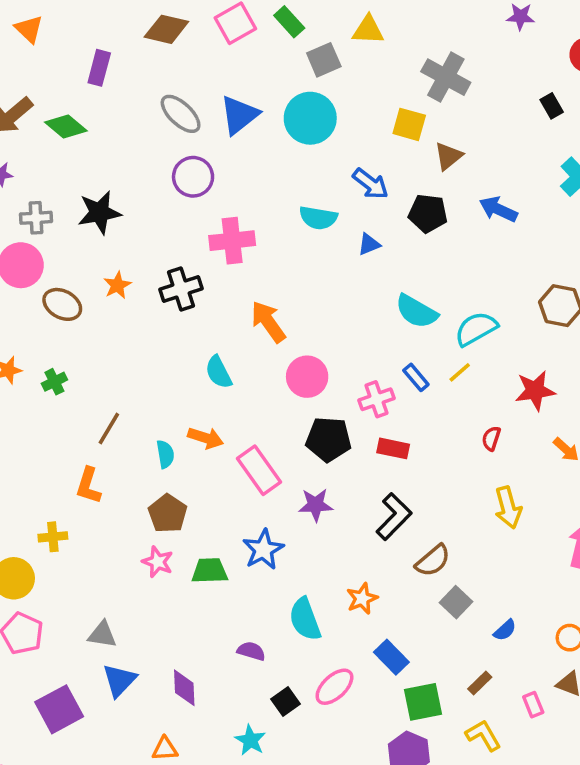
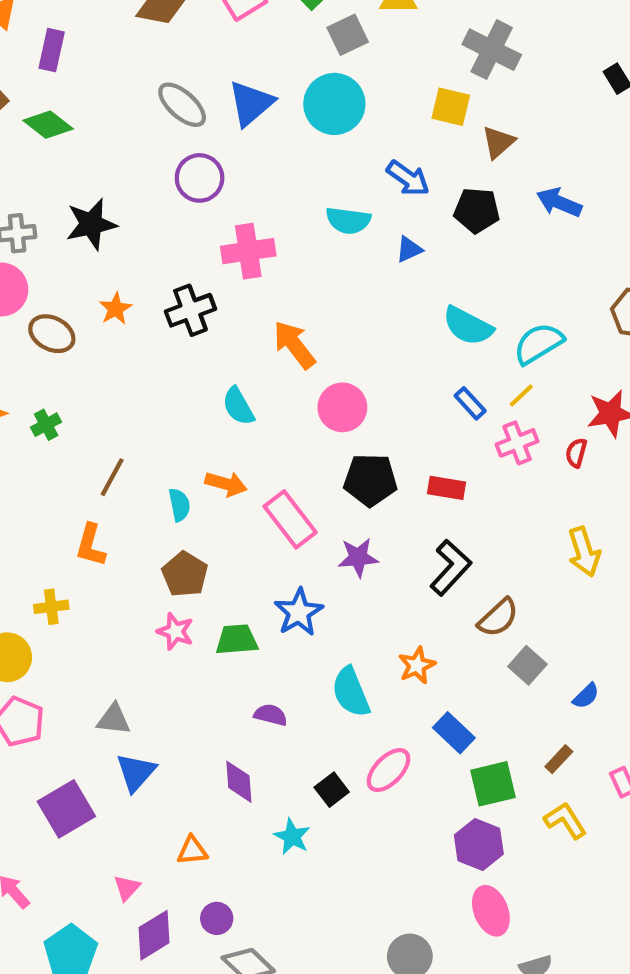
purple rectangle: (99, 68) -> (52, 50), moved
pink cross: (376, 399) -> (517, 443), moved
red semicircle: (491, 438) -> (576, 453), moved
purple semicircle: (251, 651) -> (271, 715), moved
purple diamond: (184, 688) -> (239, 782), moved

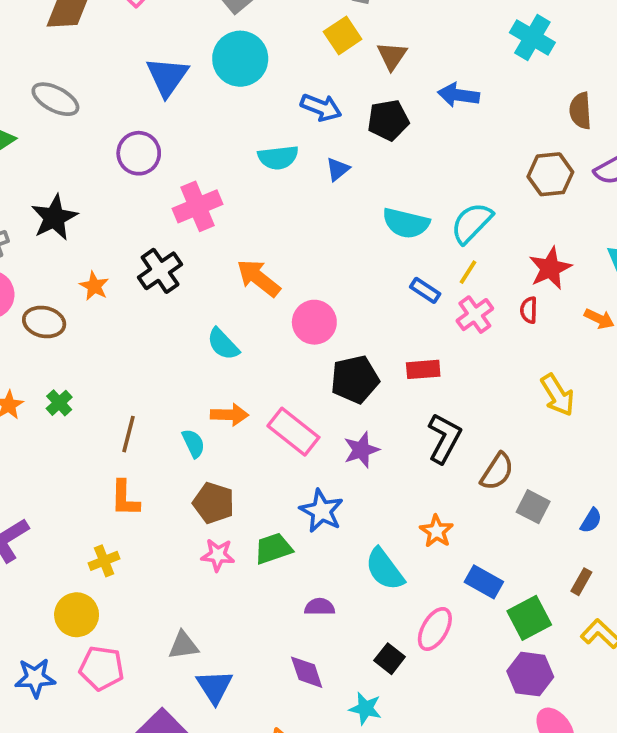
gray ellipse: (182, 105) -> (55, 99), moved
yellow square: (451, 107) -> (343, 35), turned -33

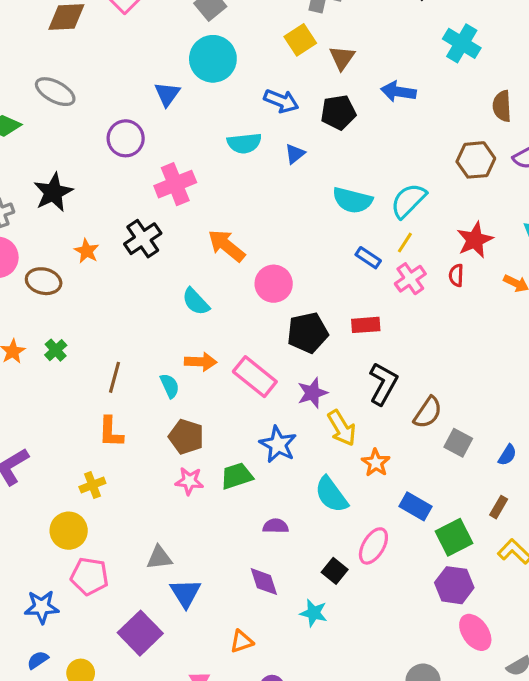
blue triangle: (167, 77) -> (167, 94), moved, size x0.7
yellow arrow: (558, 395) -> (342, 428), moved
blue star: (35, 678) -> (42, 607), moved

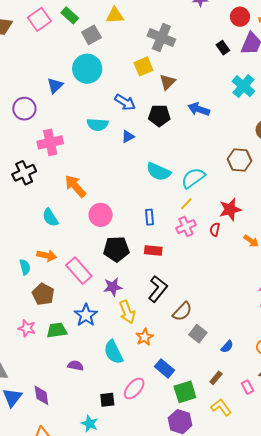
blue rectangle: (368, 258) -> (149, 217), moved, turned 42
brown pentagon: (186, 437) -> (43, 294), moved
black square: (335, 571) -> (107, 400), turned 35
purple diamond: (264, 582) -> (41, 395), moved

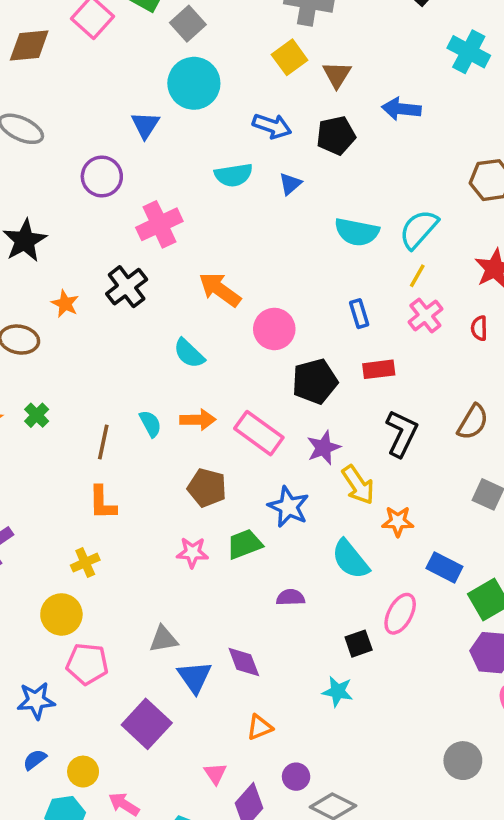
red semicircle: (215, 230) -> (479, 328), moved
cyan semicircle: (25, 267) -> (150, 424), moved
brown semicircle: (182, 312) -> (473, 422), moved
orange star: (145, 337) -> (398, 521), turned -30

